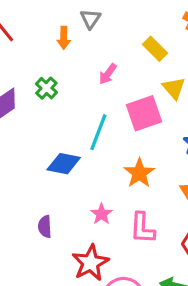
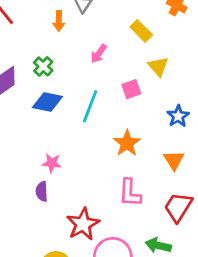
pink square: (144, 113) -> (131, 89), size x0.6
blue diamond: (64, 164) -> (47, 102), moved
pink star: (101, 214) -> (52, 163), moved, turned -30

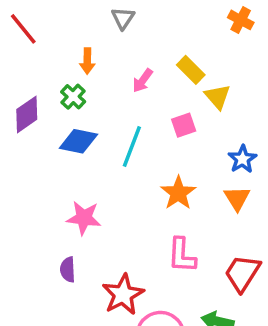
orange arrow: (59, 21) -> (87, 61), moved
yellow rectangle: (141, 31) -> (191, 70), moved
orange triangle: (174, 160) -> (237, 198), moved
pink star: (52, 163) -> (84, 218), size x1.4
purple semicircle: (42, 191) -> (68, 270), moved

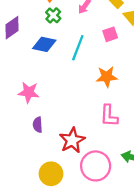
green cross: (73, 97) -> (53, 15), moved
orange star: (178, 193) -> (107, 77), turned 30
pink star: (84, 218) -> (29, 92), moved

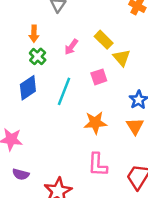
blue diamond: (44, 44) -> (28, 88), turned -45
purple semicircle: (38, 125) -> (21, 174), turned -72

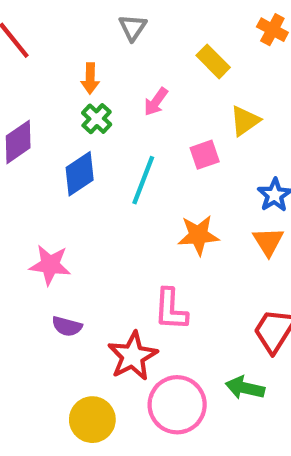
yellow rectangle: (104, 40) -> (213, 61), moved
yellow triangle: (122, 58) -> (245, 121), turned 36
pink L-shape: (98, 165) -> (171, 309), moved

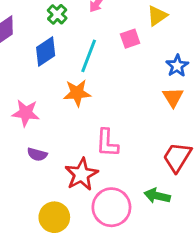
orange star: (198, 235) -> (77, 93), moved

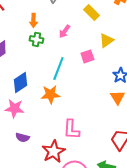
green cross: (57, 14) -> (36, 39), turned -32
blue diamond: (46, 51) -> (20, 82), moved

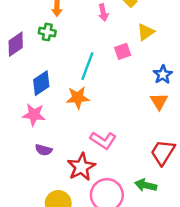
pink arrow: (64, 31) -> (103, 13), moved, turned -48
green cross: (36, 39) -> (47, 32), moved
pink L-shape: (71, 129) -> (103, 140), turned -60

